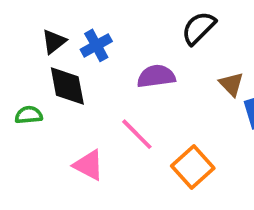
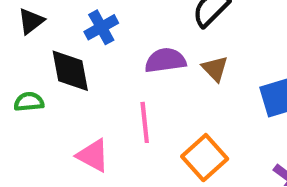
black triangle: (54, 42) -> (31, 21), moved
brown triangle: (231, 84) -> (215, 69), moved
pink line: (137, 134) -> (145, 122), turned 39

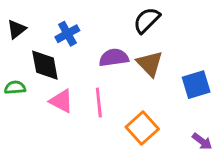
brown triangle: (215, 69) -> (150, 64), size x1.4
pink triangle: (93, 155) -> (61, 101), moved

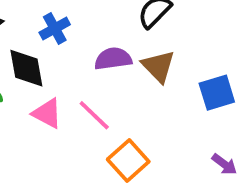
pink line: (99, 103) -> (94, 115), turned -40
orange square: (142, 128) -> (128, 160), moved

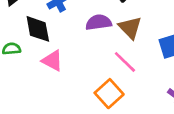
pink line: (94, 115) -> (125, 62), moved

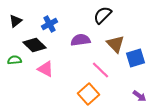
brown triangle: (130, 28) -> (116, 44), moved
black diamond: (38, 29) -> (34, 45), turned -35

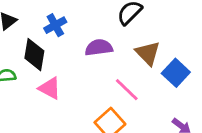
black diamond: (34, 45) -> (34, 55), turned 55
blue square: (136, 58) -> (176, 73), turned -30

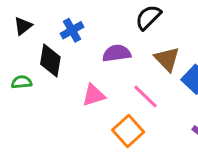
pink triangle: (50, 88) -> (94, 95), moved, turned -45

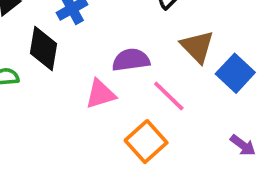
purple semicircle: (117, 53) -> (131, 60), moved

